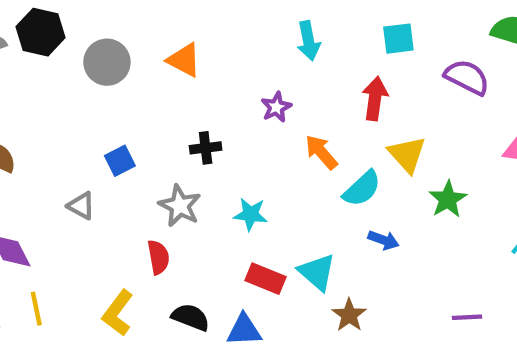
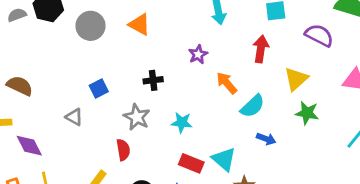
yellow triangle: (407, 154) -> (296, 79), moved, turned 30
green star: (448, 199) -> (307, 113), turned -30

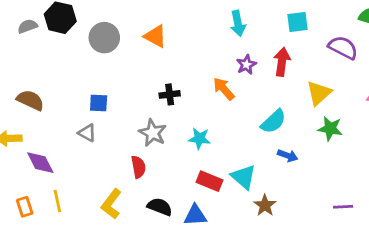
purple star: (198, 54) -> (246, 65), moved
orange arrow: (227, 83) -> (224, 89), moved
blue square: (99, 88) -> (99, 103), moved, turned 30

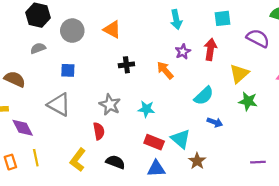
gray semicircle: (28, 26) -> (38, 48), moved
black cross: (170, 94) -> (126, 65), moved
blue square: (99, 103) -> (68, 70), moved
gray triangle: (87, 133) -> (59, 105), size x1.6
blue triangle: (195, 215) -> (156, 169), moved

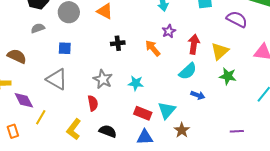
red arrow: (210, 49) -> (194, 44), moved
cyan triangle: (181, 139) -> (167, 110), turned 30
yellow line: (36, 158) -> (41, 117), moved, turned 42

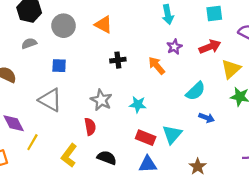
red arrow: (194, 44) -> (210, 47), moved, turned 60
brown star: (182, 130) -> (198, 167), moved

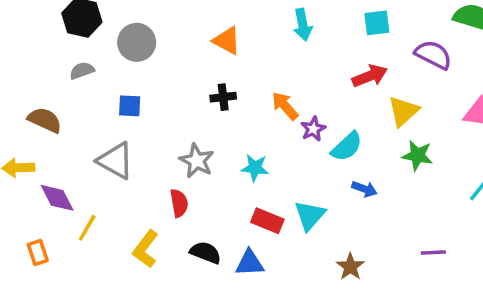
orange triangle: (103, 25) -> (227, 41), moved
purple star: (174, 47) -> (313, 129), moved
blue triangle: (148, 164) -> (250, 263), moved

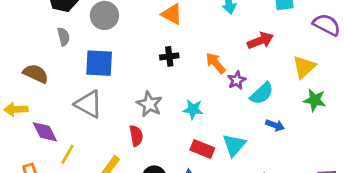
gray semicircle: (82, 71) -> (63, 37), turned 96
red arrow: (370, 76) -> (260, 41), moved
blue square: (130, 106) -> (99, 63), size x1.6

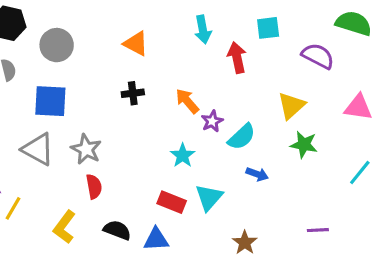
red arrow: (260, 41) -> (237, 57), moved, turned -80
gray star: (149, 104) -> (86, 149), moved
cyan star: (193, 109) -> (183, 155), moved, turned 30

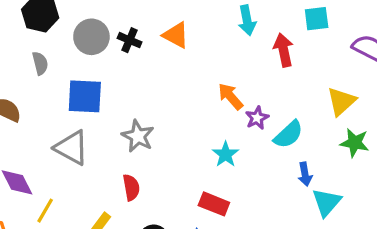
black cross: (133, 93) -> (130, 40), moved, turned 30
gray star: (86, 149) -> (138, 136), moved
blue arrow: (257, 174) -> (305, 174), turned 60
cyan triangle: (209, 197) -> (326, 202), moved

